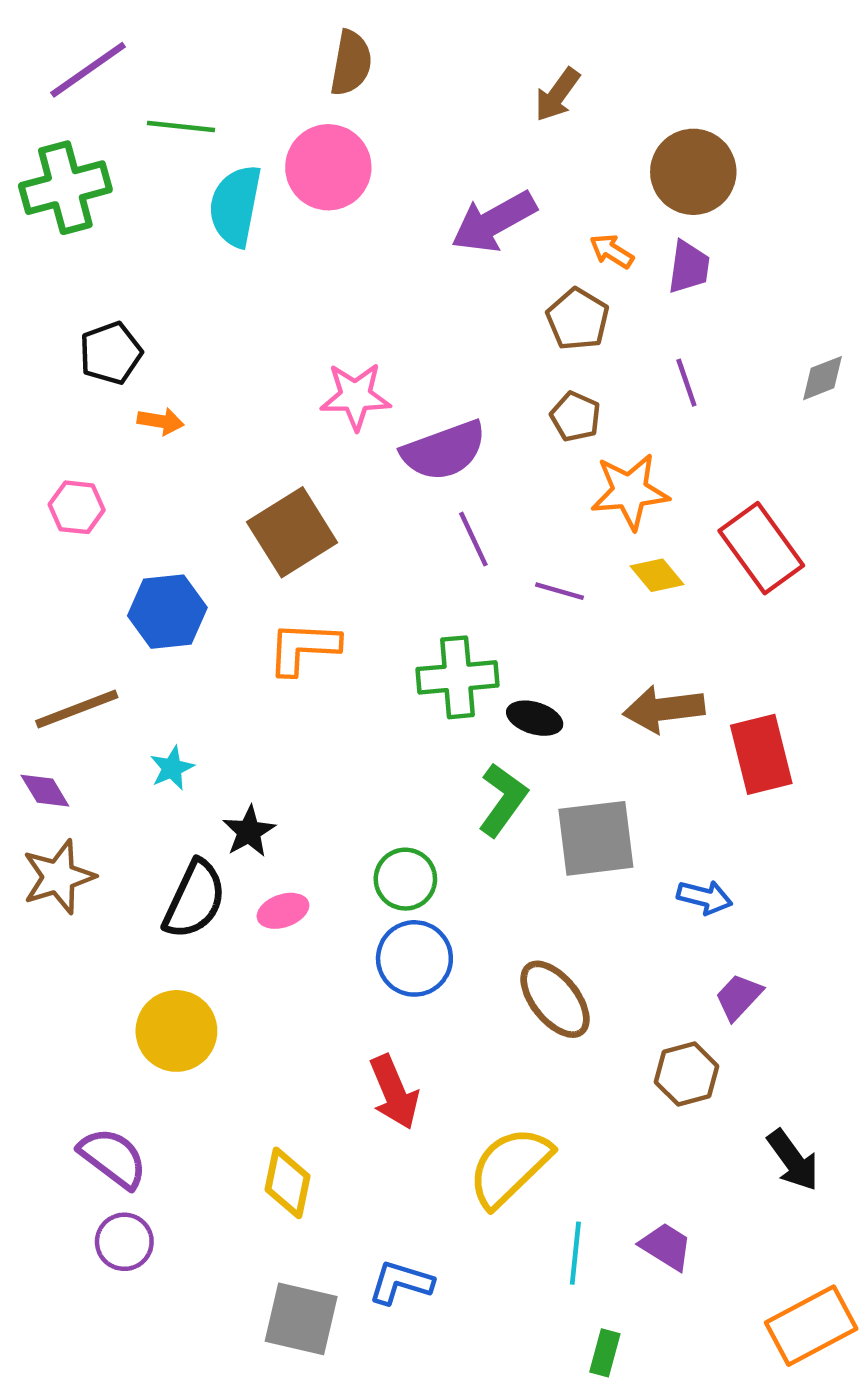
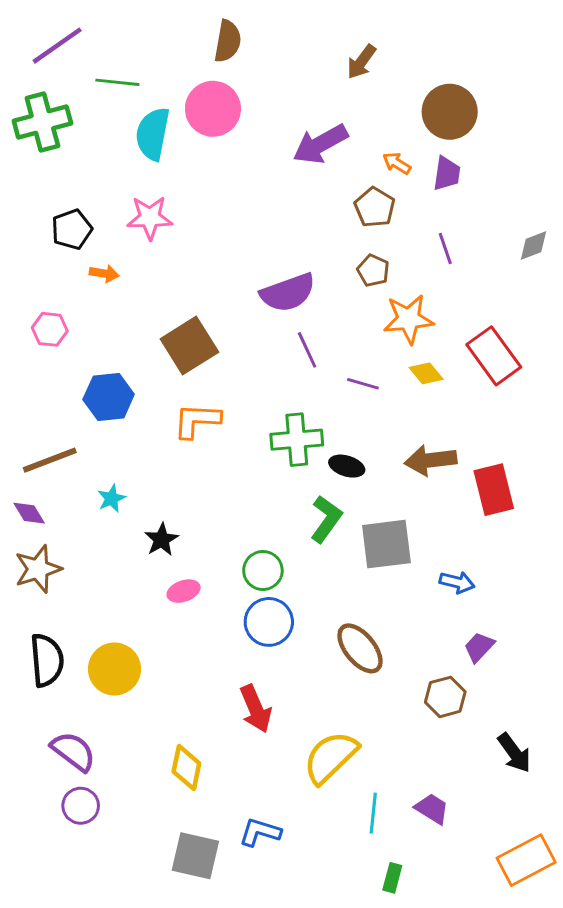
pink star: (356, 396) -> (150, 218), moved
black semicircle: (195, 899) -> (47, 660), moved, turned -30

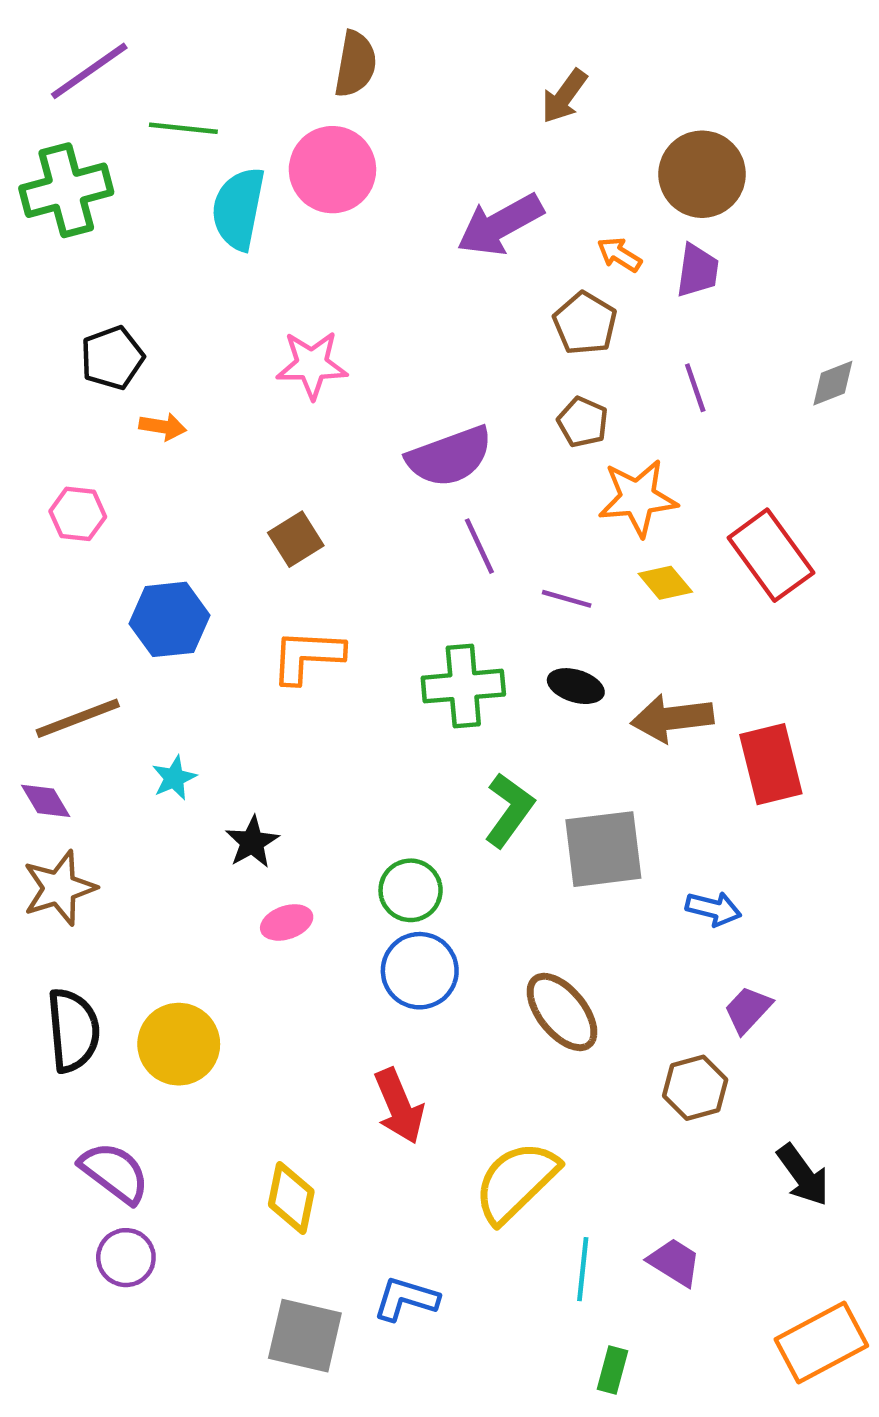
pink star: (150, 218) -> (312, 365), moved
brown square: (189, 346) -> (296, 539), size x0.6
black ellipse: (347, 466) -> (576, 686), moved

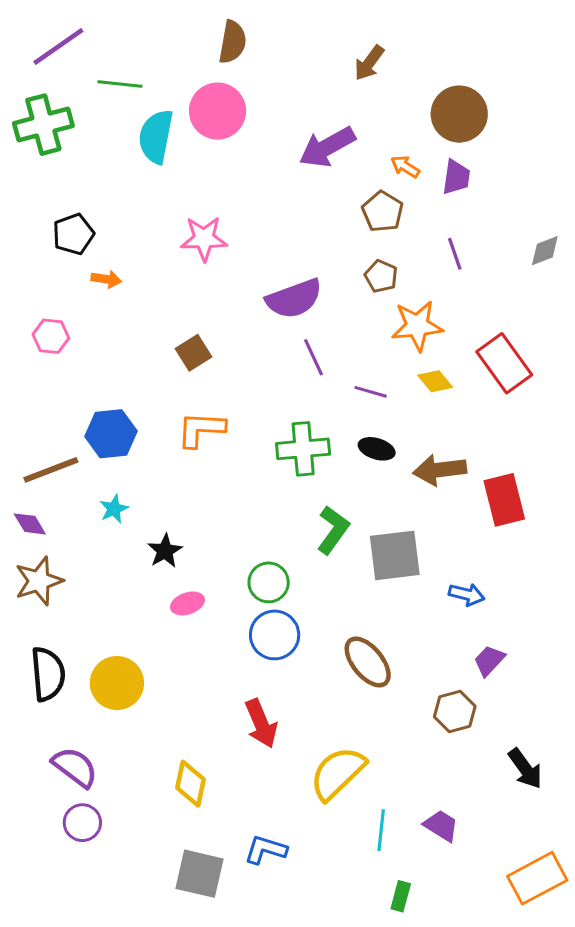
blue hexagon: (170, 619) -> (111, 434), moved

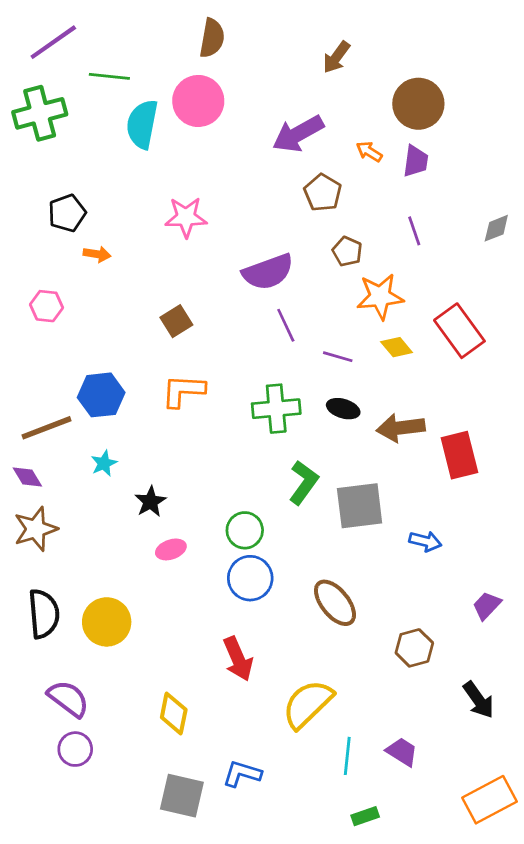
brown pentagon: (383, 212) -> (323, 193), moved
purple trapezoid: (489, 661) -> (487, 606), moved
green rectangle: (401, 896) -> (365, 816), turned 56

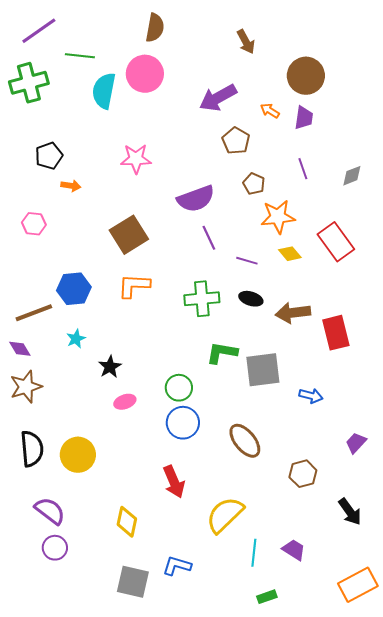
brown arrow: (336, 57) -> (246, 42), turned -65
gray diamond: (496, 228) -> (352, 176), moved
brown square: (176, 321) -> (129, 235), size x1.6
green L-shape: (304, 482) -> (222, 353), turned -116

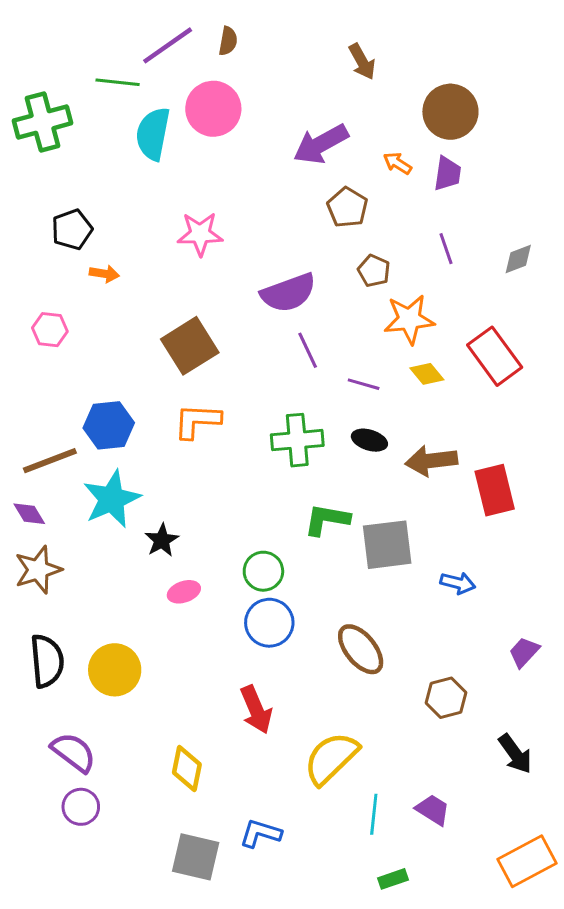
brown semicircle: (155, 28) -> (228, 41), size x0.7
purple line: (39, 31) -> (168, 45), moved
cyan star: (76, 339) -> (112, 499), size x2.0

